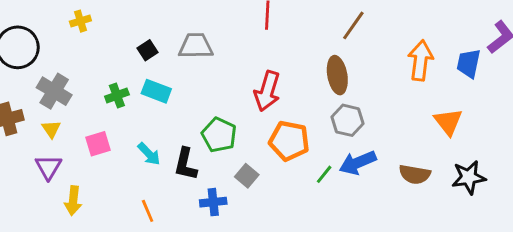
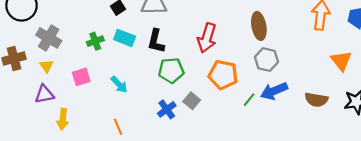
green pentagon: (219, 135) -> (171, 70), turned -30
black L-shape: (186, 164) -> (156, 41), moved
purple triangle: (48, 167) -> (44, 94), turned 48
blue cross: (213, 202) -> (167, 109), moved, turned -30

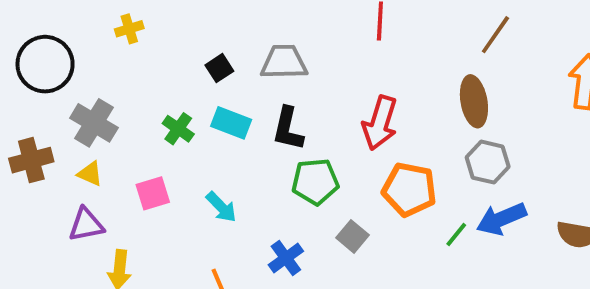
green cross: (95, 41) -> (178, 129), turned -35
yellow triangle: (46, 66) -> (90, 174), turned -32
blue cross: (167, 109) -> (286, 258), moved

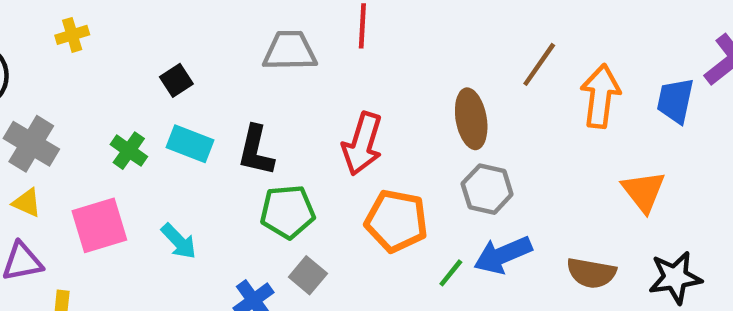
brown line: (495, 35) -> (539, 64), moved
gray trapezoid: (284, 62) -> (290, 51), moved
pink square: (153, 193) -> (99, 225), size x1.4
gray square: (353, 236) -> (308, 275), moved

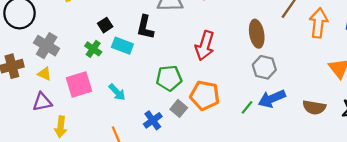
black square: (176, 80) -> (105, 25), moved
black L-shape: (256, 151) -> (145, 27), moved
orange pentagon: (396, 221) -> (205, 95), moved

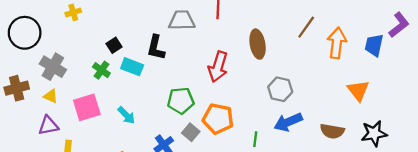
brown ellipse: (257, 34) -> (258, 44), moved
green line: (247, 107) -> (255, 139), moved, turned -32

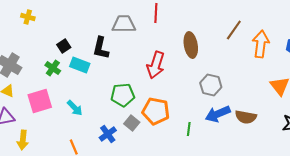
yellow cross: (73, 12) -> (28, 17), turned 32
brown semicircle: (332, 131) -> (246, 117), moved

